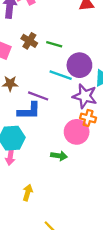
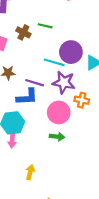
green line: (54, 44) -> (45, 26), moved
purple star: (85, 96) -> (64, 82), moved
pink circle: (77, 132) -> (59, 112), moved

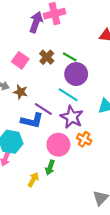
purple circle: (71, 52) -> (76, 74), moved
green arrow: (57, 137) -> (50, 168), turned 88
yellow arrow: (30, 172) -> (33, 180), moved

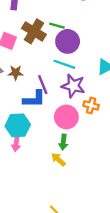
brown cross: (47, 57) -> (34, 31), size x1.5
purple line: (43, 109) -> (43, 85), turned 48
yellow arrow: (33, 180) -> (58, 159), moved, turned -64

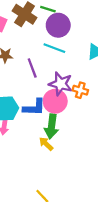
purple star: (73, 86) -> (61, 84), moved
blue L-shape: (34, 99) -> (34, 107), moved
green arrow: (63, 142) -> (51, 126), size x1.5

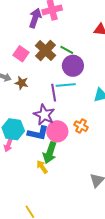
cyan line: (54, 48) -> (66, 85), turned -36
purple line: (32, 68) -> (54, 93), moved
purple star: (61, 84) -> (44, 115), moved

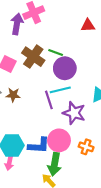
purple star: (44, 115) -> (74, 113), moved
orange cross: (81, 126) -> (86, 147), moved

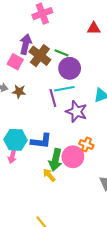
purple arrow: (17, 24) -> (26, 44), moved
pink circle: (59, 140) -> (73, 157), moved

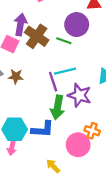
green line: (62, 53) -> (64, 41), moved
purple circle: (70, 68) -> (77, 25), moved
green arrow: (55, 160) -> (57, 107), moved

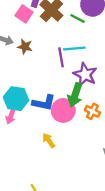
green arrow: (57, 107) -> (75, 95), moved
pink circle: (78, 145) -> (63, 110), moved

